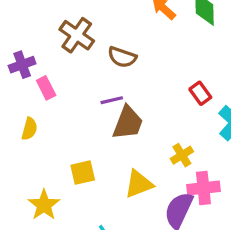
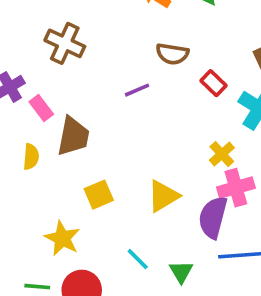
brown semicircle: (122, 57) -> (172, 54), moved
purple line: (112, 100) -> (137, 90), moved
brown trapezoid: (128, 123) -> (73, 136), moved
yellow cross: (182, 155) -> (222, 154), moved

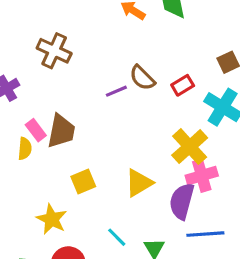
brown semicircle: (172, 54) -> (142, 78), moved, turned 36
red rectangle: (214, 83) -> (183, 85), turned -75
pink rectangle: (41, 108) -> (36, 130), moved
yellow cross: (222, 154) -> (190, 147), size x1.6

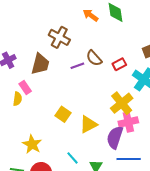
brown cross: (54, 51) -> (59, 37), moved
brown trapezoid: (61, 131) -> (40, 64), moved
yellow square: (83, 181) -> (63, 114), moved, turned -35

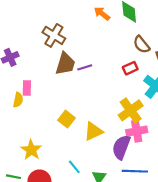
brown cross: (59, 37) -> (54, 35), moved
brown semicircle: (94, 58) -> (141, 45), moved
brown trapezoid: (40, 64) -> (65, 64), moved
pink rectangle: (25, 88) -> (27, 88), turned 32

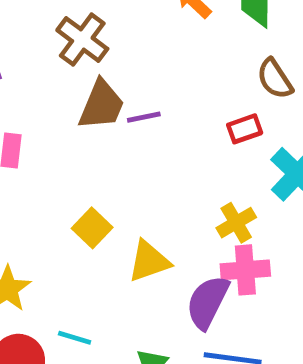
yellow cross: (131, 110) -> (236, 223), size x0.7
cyan line: (74, 167) -> (75, 338), moved, turned -40

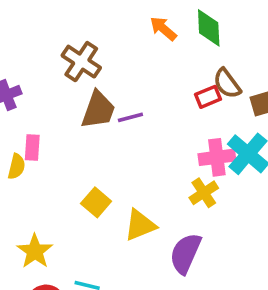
red rectangle: (245, 129) -> (208, 97), moved
pink cross: (245, 270) -> (217, 157), moved

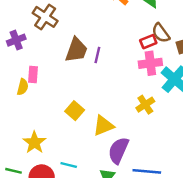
brown cross: (81, 62) -> (45, 17), moved
purple line: (130, 117) -> (97, 55), turned -63
pink cross: (217, 157) -> (150, 63), moved
purple semicircle: (185, 253) -> (118, 150), moved

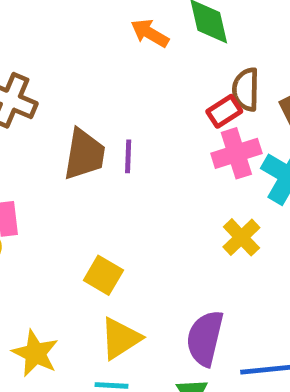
brown semicircle: (161, 33) -> (246, 89), turned 48
yellow triangle: (103, 126) -> (120, 338), moved

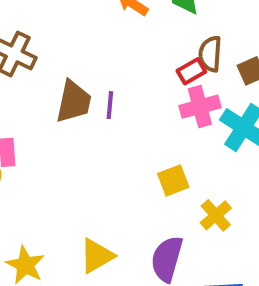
yellow cross: (241, 237) -> (216, 215), moved
yellow square: (103, 275) -> (173, 180), moved, turned 36

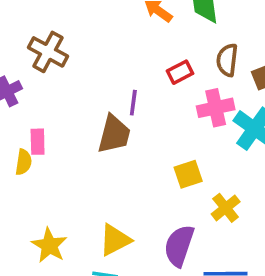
red rectangle: (191, 71) -> (180, 72), moved
brown trapezoid: (74, 102) -> (114, 134), moved

